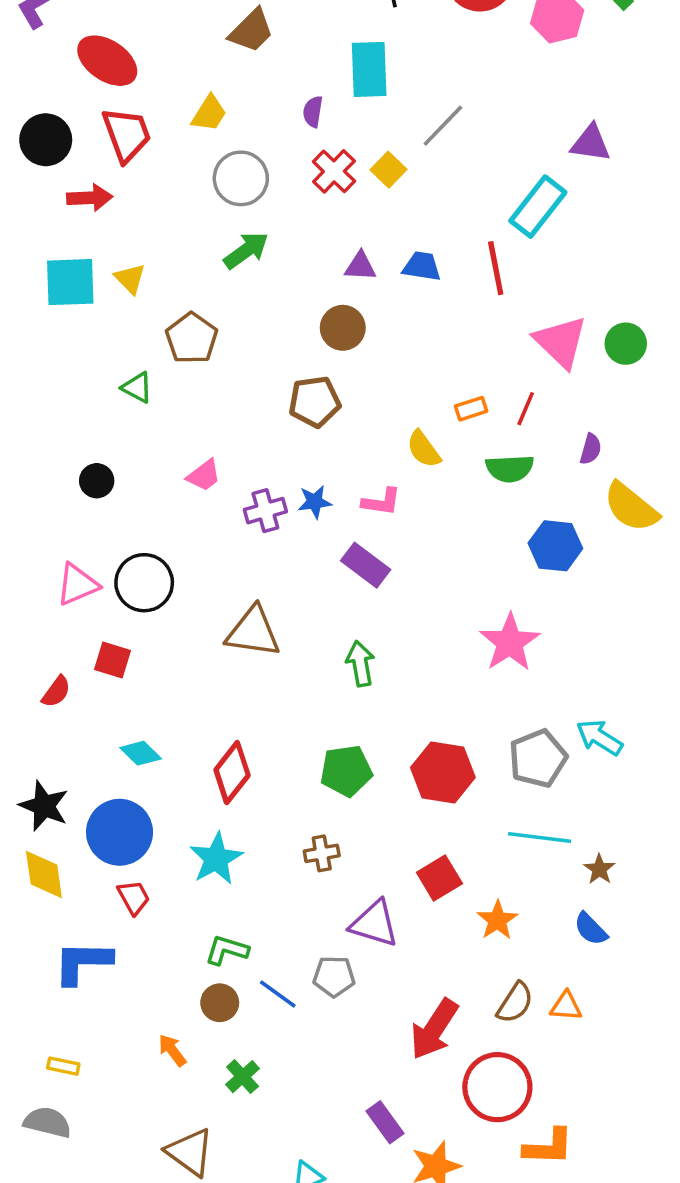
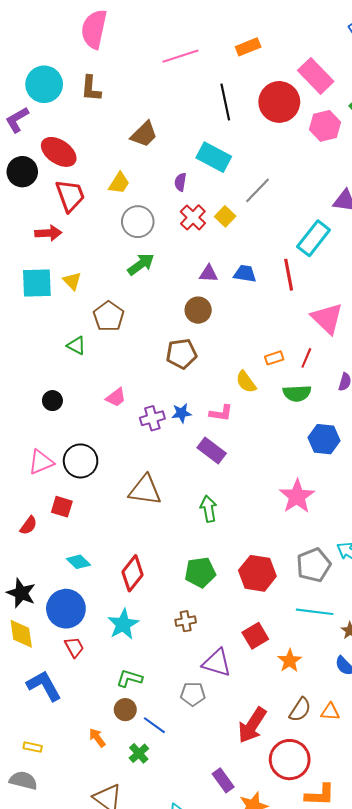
cyan rectangle: (369, 69) -> (214, 157), turned -60
black circle: (46, 140) -> (22, 172), moved
blue L-shape: (83, 962) -> (44, 686), turned 60
blue line: (278, 994) -> (154, 725), moved

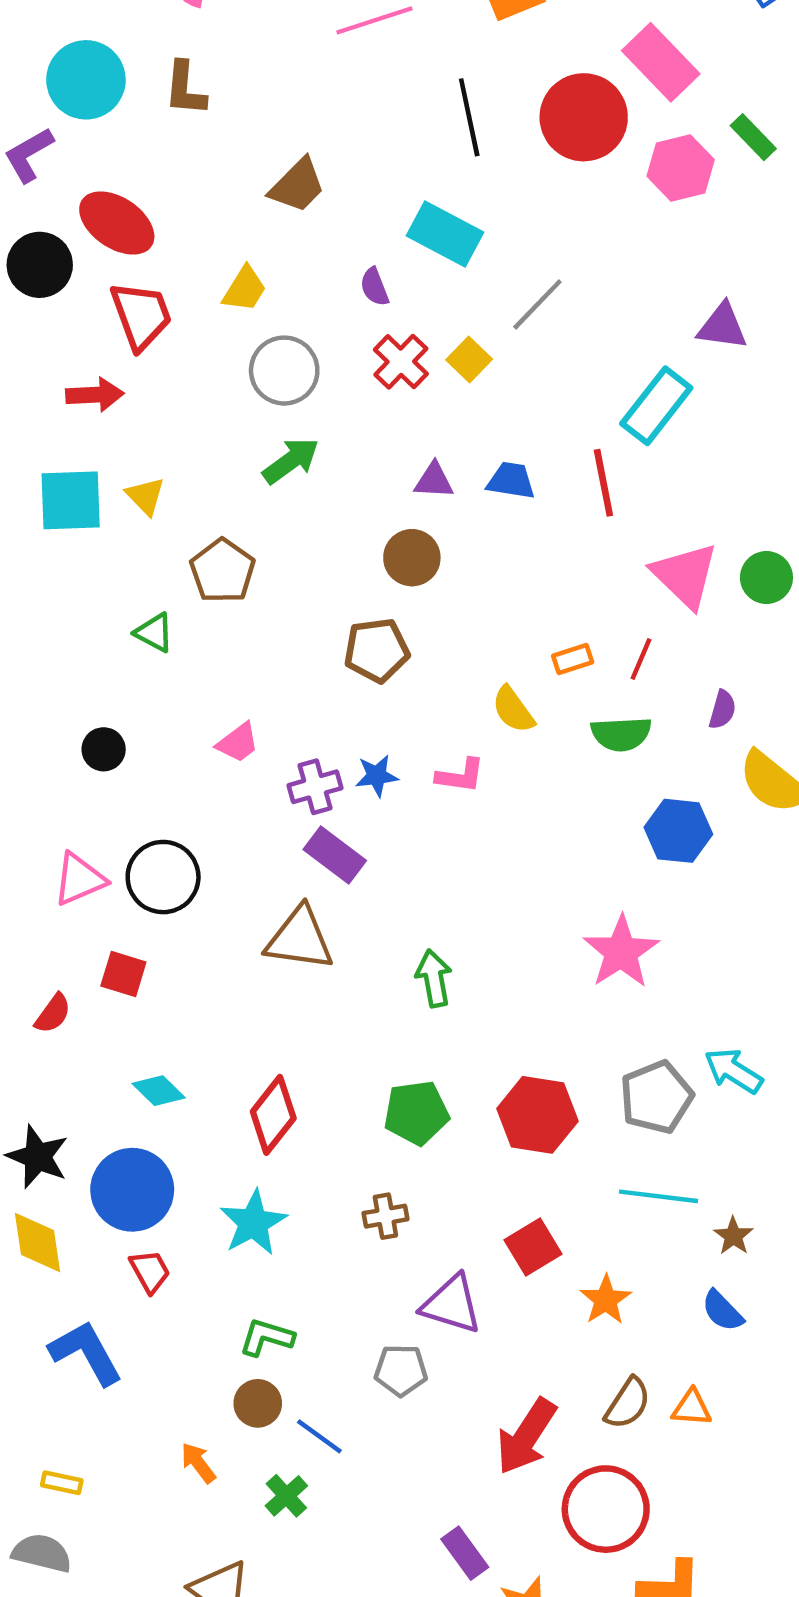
purple semicircle: (180, 182) -> (374, 287), turned -30
purple rectangle: (212, 451) -> (335, 855), moved

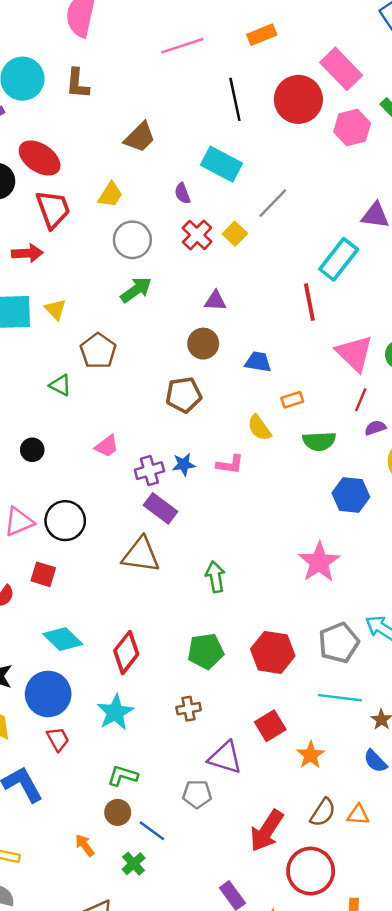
blue trapezoid: (511, 481) -> (258, 362), moved
red line: (641, 659) -> (361, 400), moved
purple semicircle: (722, 710) -> (375, 428), turned -125
cyan diamond: (159, 1091) -> (63, 639), size x1.4

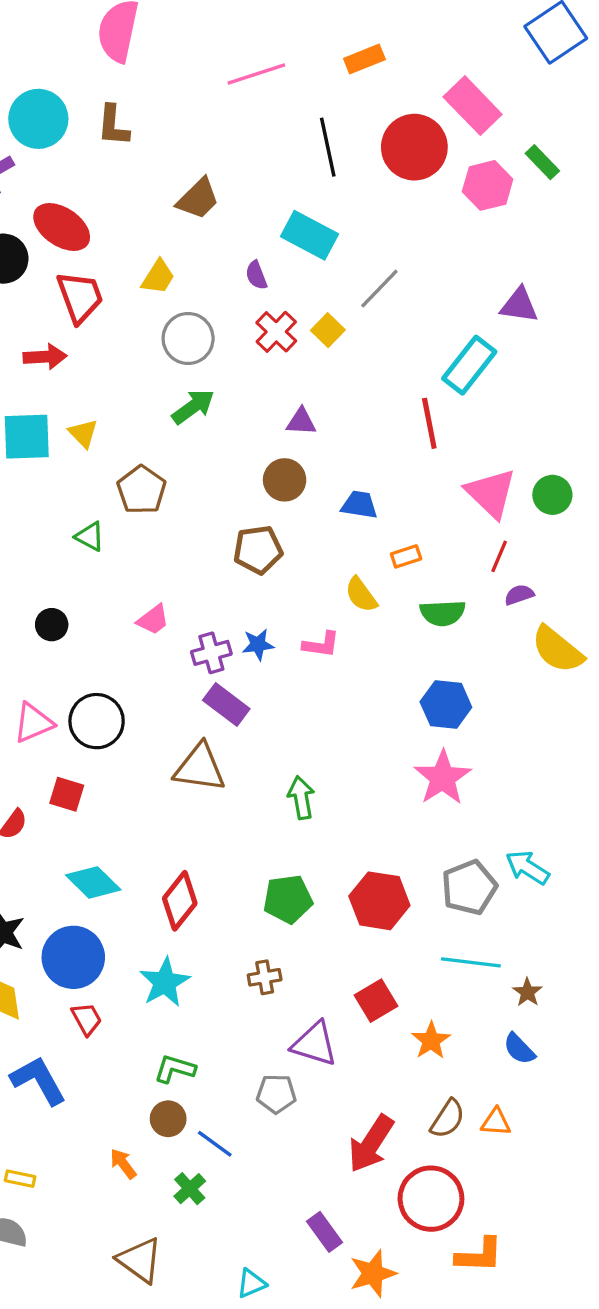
blue hexagon: (351, 495) -> (446, 704), moved

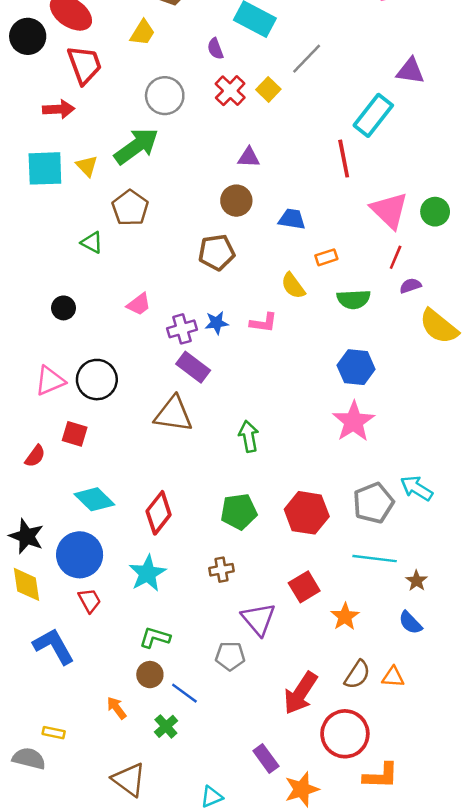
yellow trapezoid: (158, 277) -> (143, 33), moved
green arrow: (193, 407) -> (136, 146), moved, size x1.4
purple triangle: (315, 1044) -> (259, 619), turned 33
yellow rectangle: (20, 1179) -> (54, 733), moved

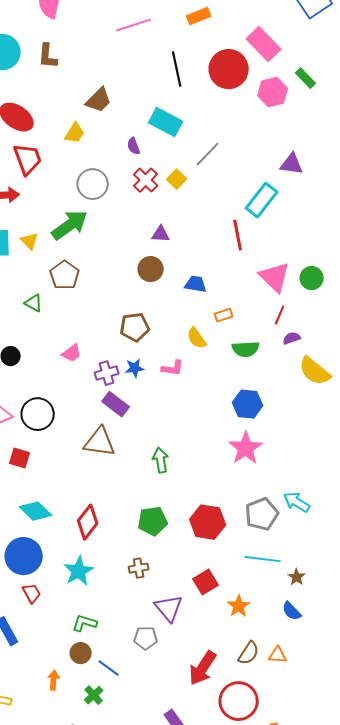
brown pentagon: (217, 252) -> (135, 327), moved
orange arrow: (117, 708) -> (54, 680), turned 42

